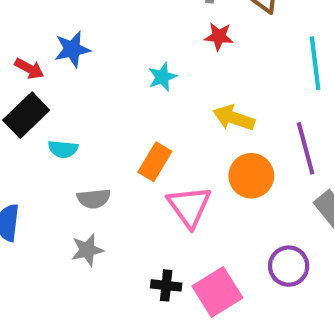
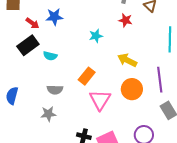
cyan semicircle: (63, 149) -> (50, 56), moved

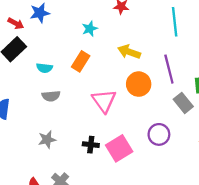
cyan semicircle: (50, 56) -> (44, 68), moved
orange rectangle: (87, 76) -> (81, 61), moved
gray star: (48, 114) -> (47, 140), moved

